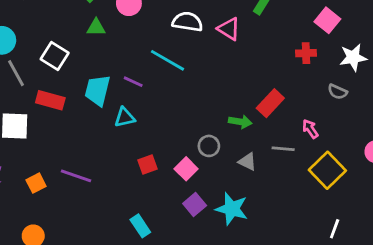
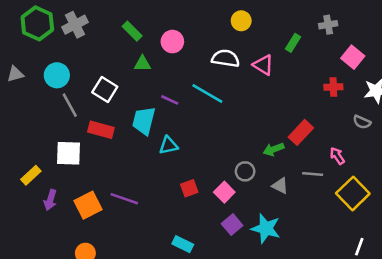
purple line: (133, 82) -> (170, 100), moved
green arrow: (240, 122) -> (274, 149), turned 150
orange square: (36, 183) -> (88, 205), size x1.5
cyan rectangle: (140, 226) -> (183, 244), turned -30

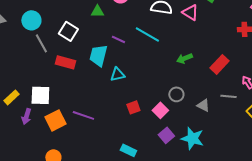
green arrow: (274, 149) -> (184, 58), moved
white square: (68, 153) -> (40, 95), moved

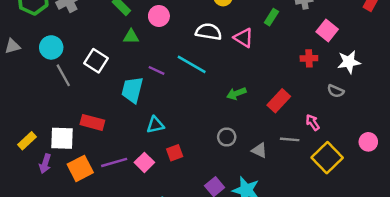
red rectangle: (65, 62) -> (92, 122), moved
cyan triangle: (117, 74) -> (155, 125), moved
pink square: (160, 110) -> (144, 162), moved
purple line: (83, 115) -> (114, 162), turned -35

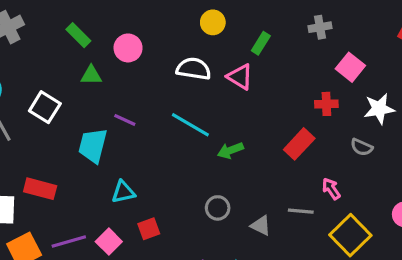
green rectangle: (271, 17) -> (261, 43), moved
cyan line: (192, 64) -> (190, 125), moved
red rectangle: (279, 101) -> (299, 144), moved

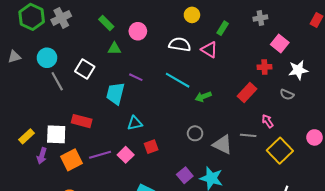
gray triangle: (261, 226) -> (223, 145), size x1.5

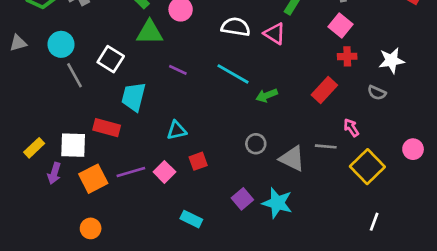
pink square: (280, 43) -> (340, 26), moved
green triangle: (114, 49) -> (150, 32), size x1.5
cyan trapezoid: (115, 94) -> (134, 97), moved

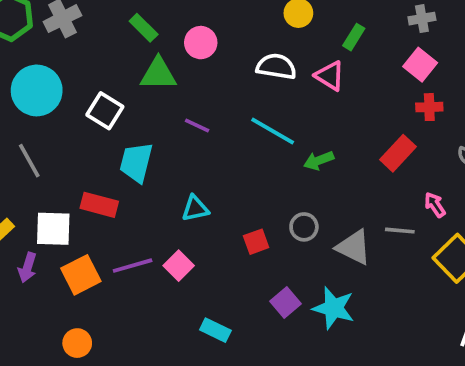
cyan circle: (61, 44) -> (37, 90), size x1.4
gray line: (74, 75) -> (29, 161), moved
red square: (198, 161) -> (256, 242), moved

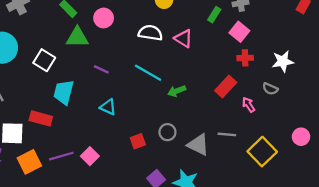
green rectangle: (354, 37) -> (214, 15), moved
pink arrow: (435, 205) -> (249, 105), moved
cyan triangle: (195, 208) -> (108, 107), moved, turned 36

